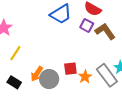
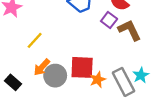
yellow line: (15, 53) -> (35, 40), moved
red square: (70, 69) -> (82, 67), size x1.5
black rectangle: (14, 82) -> (13, 82), moved

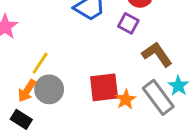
brown L-shape: (130, 30) -> (157, 54), moved
orange arrow: (42, 67) -> (27, 91), moved
gray circle: (55, 76) -> (49, 89), moved

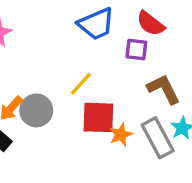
purple square: (128, 23) -> (136, 49), turned -30
yellow line: (40, 63) -> (81, 84), moved

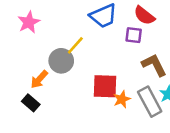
yellow line: (81, 84) -> (75, 45), moved
gray circle: (36, 110) -> (61, 61), moved

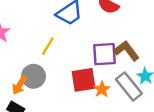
purple square: (134, 35) -> (105, 54), moved, size x1.5
gray circle: (61, 61) -> (33, 76), moved

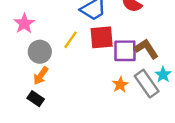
gray circle: (33, 76) -> (40, 52), moved
red square: (84, 80) -> (102, 37), moved

